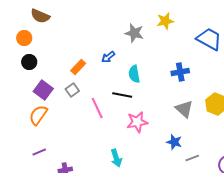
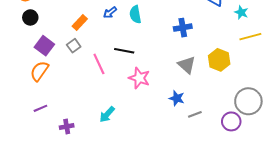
cyan semicircle: (134, 74) -> (135, 14), moved
pink star: (137, 122) -> (139, 78), turned 30
cyan arrow: (116, 158) -> (107, 114), moved, turned 60

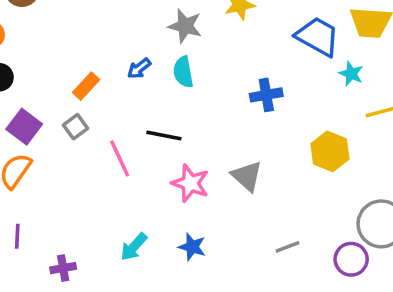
cyan star: (241, 12) -> (351, 74), moved
gray triangle: (187, 65) -> (247, 176), moved
blue star: (177, 98) -> (192, 247), moved
purple line: (40, 108) -> (17, 236), turned -64

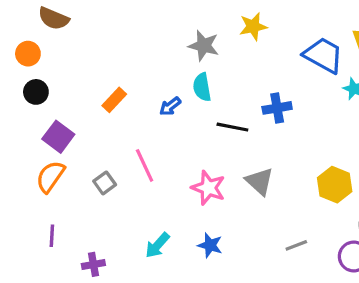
blue arrow: (139, 68) -> (170, 106), moved
gray square: (75, 127) -> (105, 183), moved
black line: (164, 136) -> (232, 127), moved
yellow hexagon: (330, 151) -> (335, 185), moved

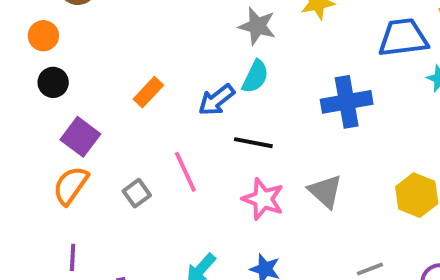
blue trapezoid: (323, 55) -> (403, 38), turned -36
cyan semicircle: (202, 87) -> (255, 77), turned -144
blue arrow: (170, 106) -> (216, 100), size x1.4
blue cross: (277, 108) -> (347, 102), size x1.4
black line: (232, 127) -> (253, 143), moved

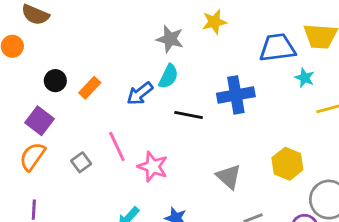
black circle: (53, 82) -> (55, 81), moved
black line: (253, 143) -> (189, 115), moved
gray triangle: (325, 191) -> (229, 177), moved
pink star: (263, 199) -> (153, 167), moved

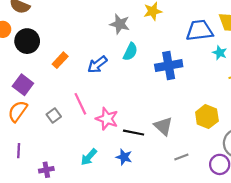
cyan semicircle: (168, 76) -> (130, 52), moved
black circle: (55, 81) -> (27, 41), moved, size x1.5
black line: (189, 115) -> (134, 133), moved

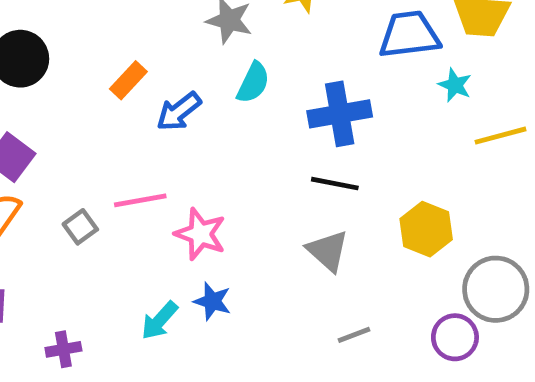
orange rectangle: (60, 60) -> (128, 80), moved
pink line: (80, 104) -> (140, 200), turned -75
black line: (134, 133) -> (335, 184), moved
blue star: (124, 157) -> (212, 301), moved
gray line: (181, 157) -> (354, 335), moved

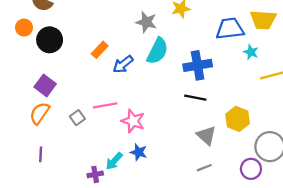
cyan semicircle: (253, 83) -> (157, 51), size x1.4
gray triangle: (328, 251) -> (206, 135), moved
purple cross: (63, 349) -> (95, 174), moved

